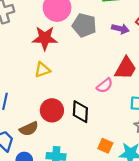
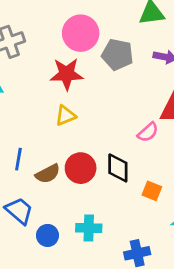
brown semicircle: (29, 129) -> (48, 174), moved
orange square: (105, 146) -> (152, 191), moved

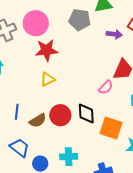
pink circle: (81, 33) -> (36, 23), moved
gray pentagon: (117, 55) -> (80, 20), moved
orange square: (152, 191) -> (111, 128), size x1.6

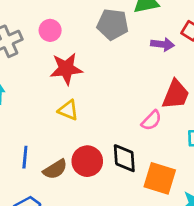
pink circle: (36, 23) -> (50, 30), size x0.6
yellow triangle: (48, 79) -> (68, 110), turned 49

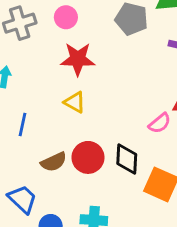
blue line: (25, 157) -> (22, 125), moved

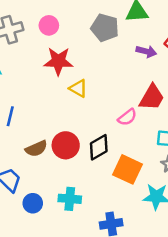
yellow triangle: (75, 102) -> (78, 88), moved
black diamond: (127, 159) -> (99, 147), turned 56

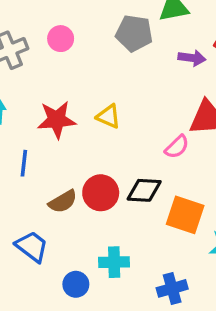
red star: (58, 61) -> (57, 120), moved
black diamond: (99, 147) -> (144, 190), turned 40
blue circle: (33, 203) -> (76, 284), moved

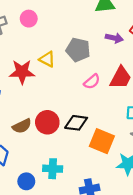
gray pentagon: (134, 33) -> (78, 50), moved
yellow triangle: (108, 116) -> (47, 59), moved
pink semicircle: (177, 147) -> (92, 82), moved

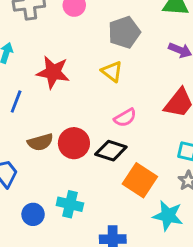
gray pentagon: (78, 50) -> (124, 32), moved, turned 30
yellow triangle: (47, 59) -> (112, 71), moved
pink semicircle: (92, 82) -> (125, 118), moved

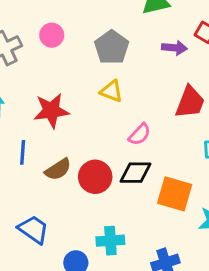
brown semicircle: (40, 142) -> (58, 169), moved

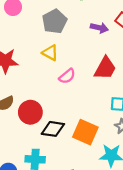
pink semicircle: (140, 134) -> (67, 76), moved
black diamond: (135, 173) -> (53, 129), moved

